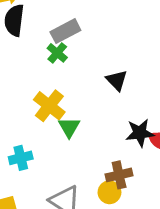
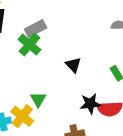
green cross: (57, 53) -> (29, 45), size x1.5
yellow cross: (49, 106) -> (22, 116), moved

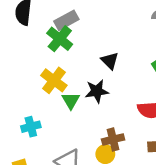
black star: (90, 104) -> (97, 91), moved
yellow cross: (22, 116) -> (54, 80), moved

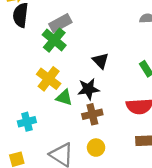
green triangle: (71, 100) -> (64, 98), turned -42
brown cross: (113, 139) -> (92, 114), moved

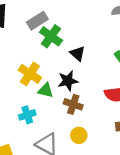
green cross: (54, 40) -> (51, 36), moved
brown cross: (92, 114) -> (73, 104), turned 36
cyan cross: (27, 122) -> (27, 115), moved

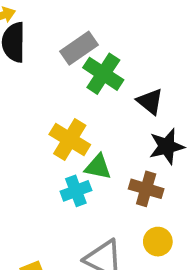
black star: (68, 81) -> (167, 146), moved
cyan cross: (27, 115) -> (76, 191), moved

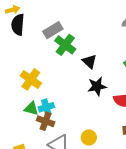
yellow cross: (70, 140) -> (31, 79), moved
green triangle: (98, 167) -> (31, 108), moved
brown cross: (146, 189) -> (46, 121), moved

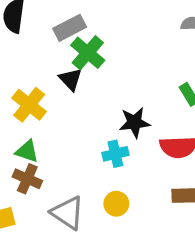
black triangle: (89, 61) -> (70, 79), moved
cyan cross: (46, 107) -> (115, 154), moved
brown cross: (46, 121) -> (27, 179), moved

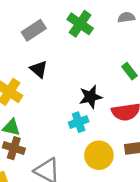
green cross: (88, 53) -> (80, 24), moved
yellow circle: (116, 204) -> (99, 155), moved, size x1.5

